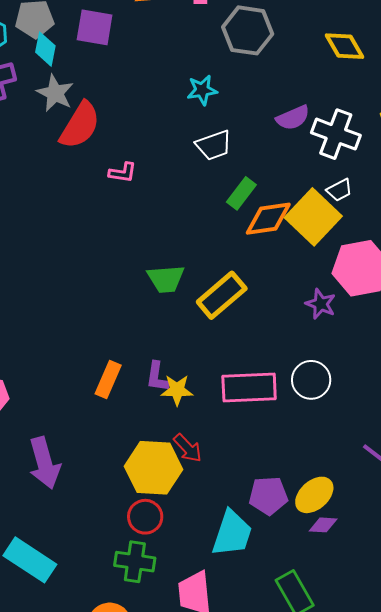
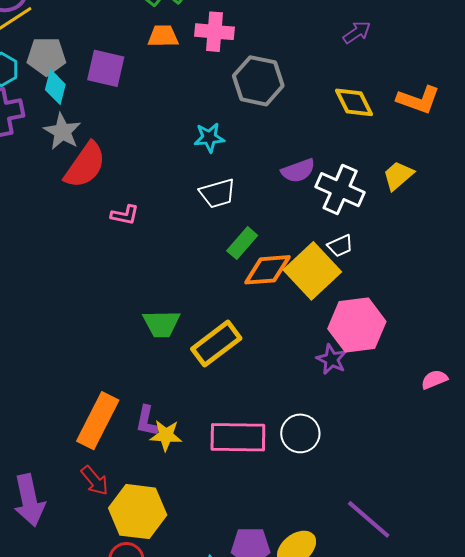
purple star: (321, 304) -> (331, 359), moved
orange rectangle: (108, 379) -> (98, 421), size x1.5
red arrow: (188, 448) -> (95, 481), moved

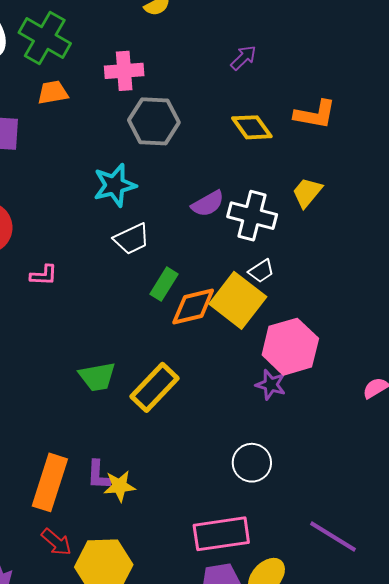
pink cross: (214, 32) -> (124, 71), moved
cyan star: (209, 138) -> (115, 185), size x1.4
pink rectangle: (238, 437) -> (221, 534), moved

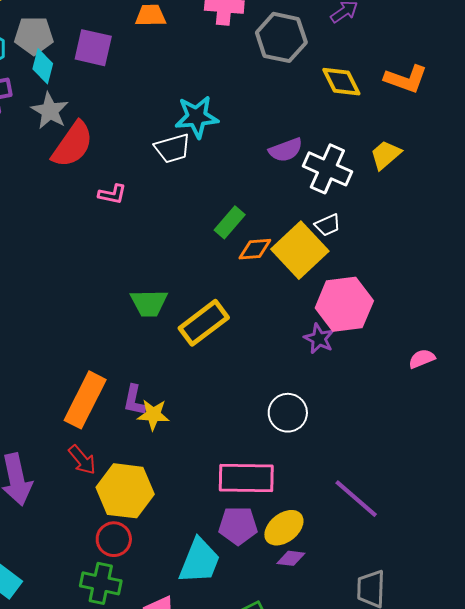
gray hexagon: (154, 121) -> (281, 37), moved
white trapezoid: (132, 239) -> (173, 148), moved
orange diamond: (193, 306) -> (255, 249), size x0.7

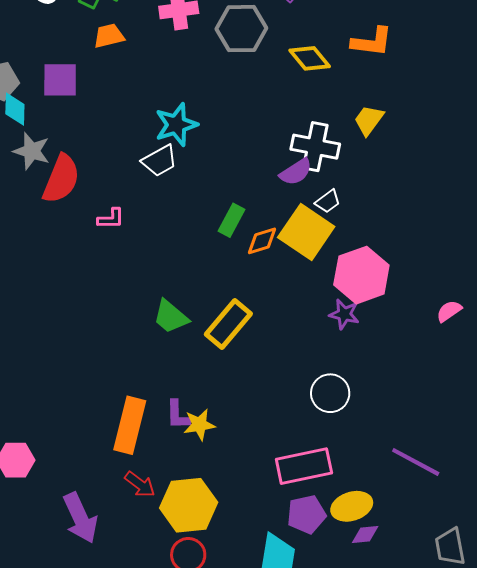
purple semicircle: (286, 150) -> (296, 172), moved
green trapezoid: (149, 303) -> (171, 317), turned 54
yellow ellipse: (284, 528) -> (352, 506), turned 33

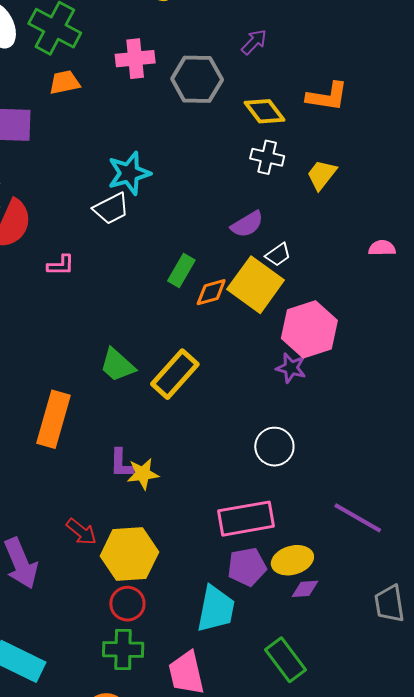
white cross: (315, 147) -> (267, 157), moved, size x0.7
pink semicircle: (449, 311) -> (382, 248), moved, turned 32
orange rectangle: (130, 425) -> (53, 419), moved

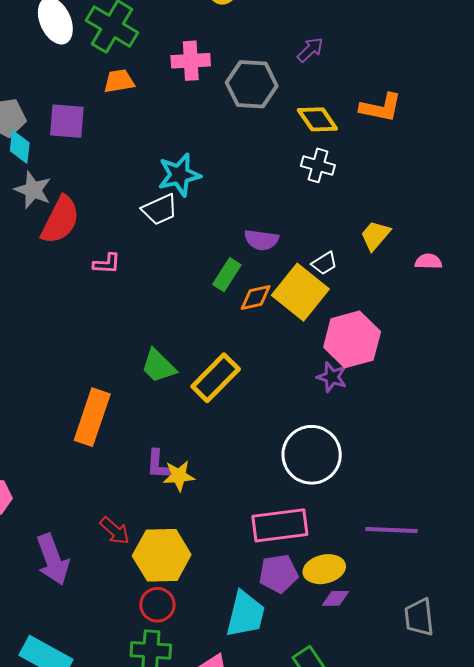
yellow trapezoid: (322, 175) -> (375, 235), moved
purple semicircle: (247, 224) -> (261, 240), moved, turned 36
white circle: (274, 447) -> (312, 455), size x1.5
purple line: (358, 518) -> (391, 530), turned -30

